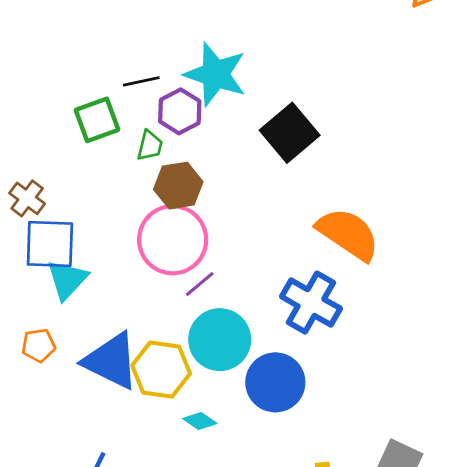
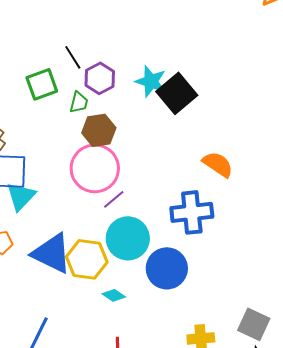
cyan star: (215, 74) -> (151, 81), moved, size x0.7
black line: (141, 81) -> (73, 57), turned 70
orange semicircle: (348, 234) -> (218, 164), size x0.7
blue cross: (311, 303) -> (192, 212), turned -36

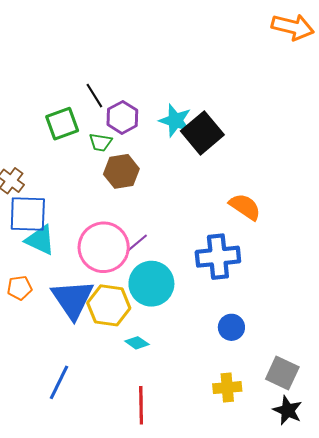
green trapezoid: (79, 102) -> (101, 142), turned 85
pink circle: (95, 168) -> (104, 247), moved
cyan triangle: (21, 196) -> (40, 240), turned -48
blue triangle: (52, 253) -> (72, 299), turned 30
blue circle: (167, 268) -> (231, 327), moved, size x0.6

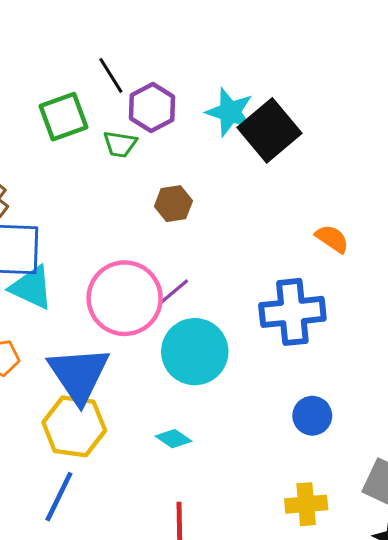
brown hexagon: (121, 171) -> (173, 204), moved, size x0.7
orange semicircle: (245, 207) -> (332, 239), size x0.7
yellow hexagon: (109, 305) -> (74, 426), moved

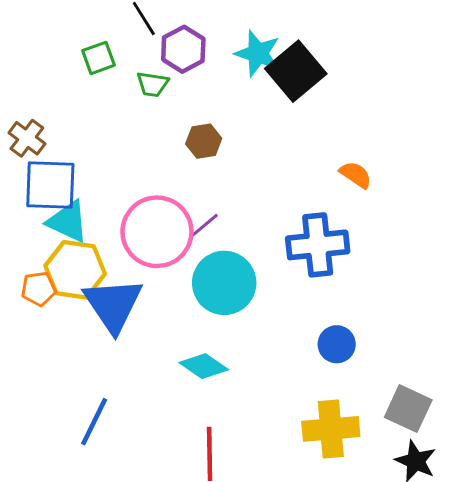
green square: (64, 117) -> (99, 58), size x0.7
yellow hexagon: (74, 426) -> (75, 270), moved
cyan diamond: (173, 439) -> (204, 366), size x1.4
yellow cross: (306, 504) -> (331, 429), size x1.4

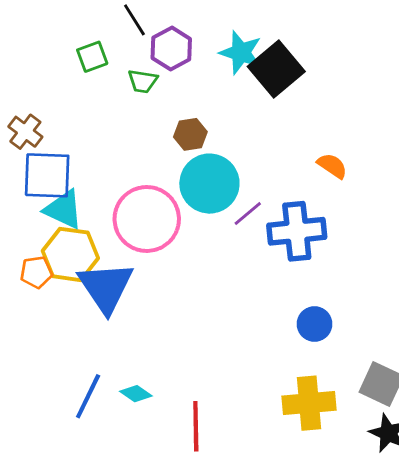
purple line: (204, 226) -> (248, 214), moved
cyan circle: (224, 283) -> (209, 184), moved
cyan diamond: (204, 366) -> (136, 394), moved, size x0.7

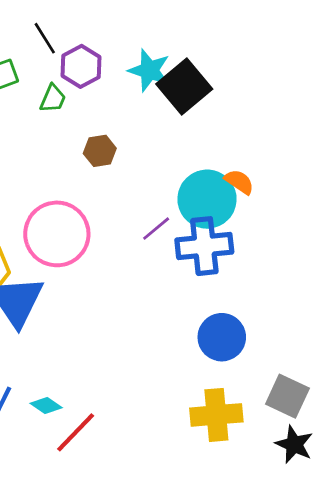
green trapezoid: (143, 81) -> (53, 99), turned -76
cyan circle: (209, 184) -> (207, 199), moved
blue circle: (315, 324) -> (222, 337), size x1.4
red line: (196, 426) -> (76, 432), moved, turned 45

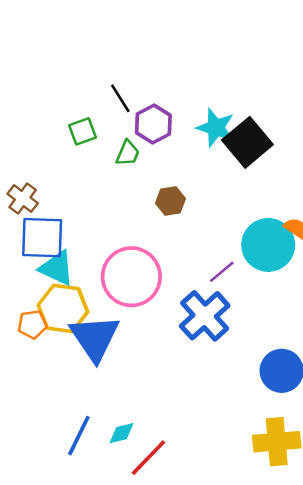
blue cross: (204, 246) -> (205, 316), moved, turned -36
cyan diamond: (46, 406) -> (122, 433), turned -48

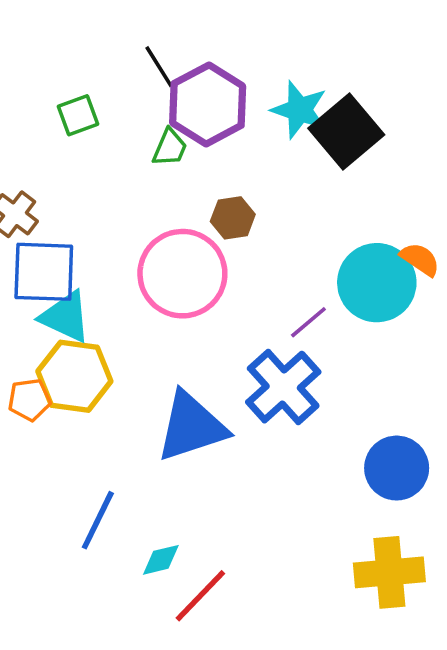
purple hexagon: (153, 124) -> (208, 104), size x1.4
green square: (82, 131) -> (78, 115), moved
pink circle: (131, 277) -> (182, 274), moved
blue triangle: (95, 338) -> (191, 427), moved, turned 46
blue line: (79, 436) -> (98, 520), moved

